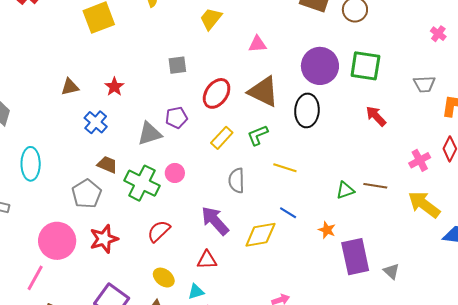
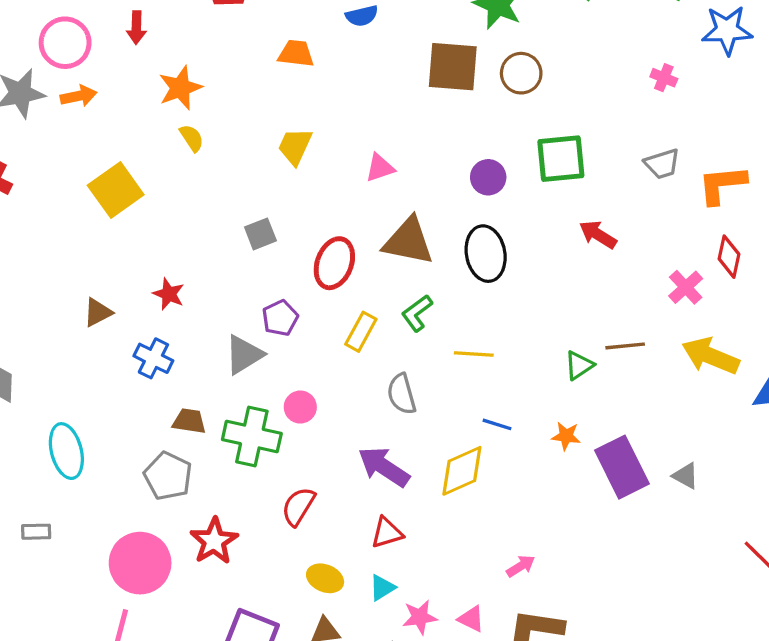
purple circle: (320, 66) -> (488, 177), size x0.6

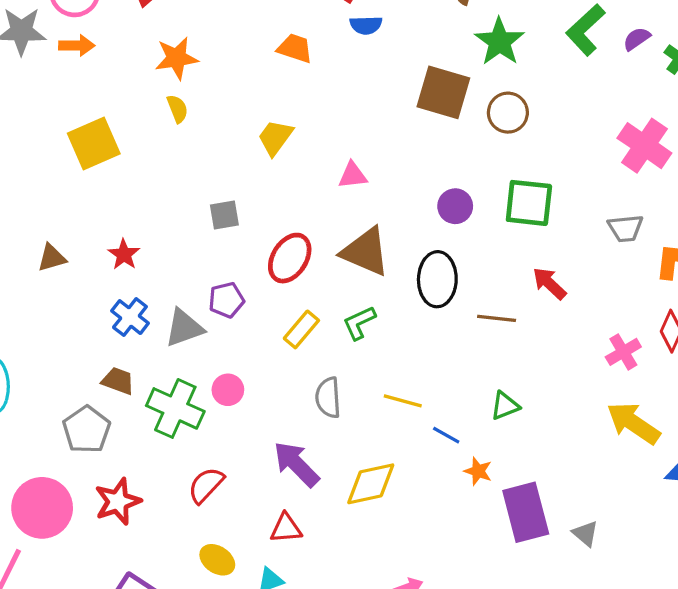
pink cross: (664, 78) -> (644, 146), size x2.0
brown line: (625, 346) -> (497, 318), moved
yellow line: (474, 354) -> (403, 401), moved
blue cross: (153, 358) -> (130, 317), moved
blue line: (497, 424) -> (446, 435), moved

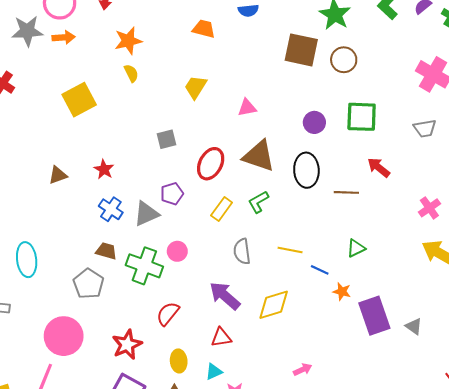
red star: (118, 502) -> (127, 345), moved
yellow ellipse: (217, 560) -> (179, 361), turned 55

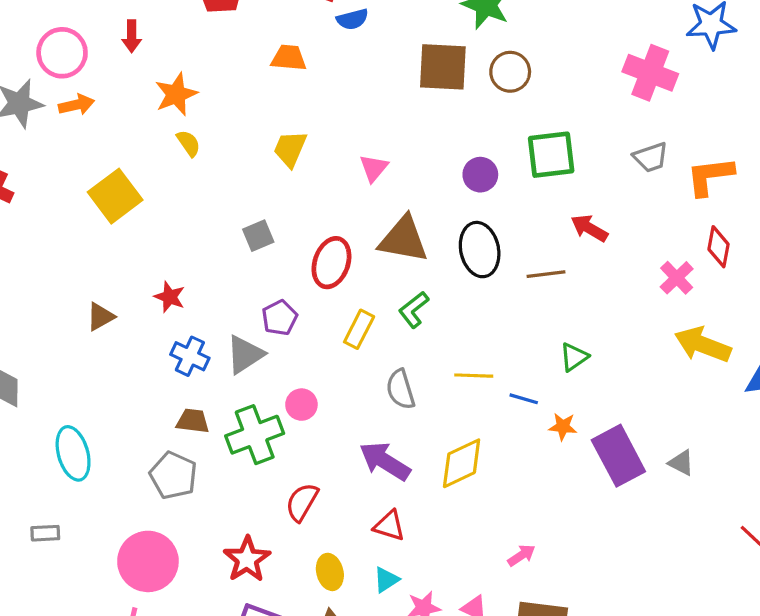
pink triangle: (247, 108) -> (374, 168), turned -30
green cross: (144, 266) -> (255, 435), turned -32
red triangle: (221, 337) -> (389, 526), turned 35

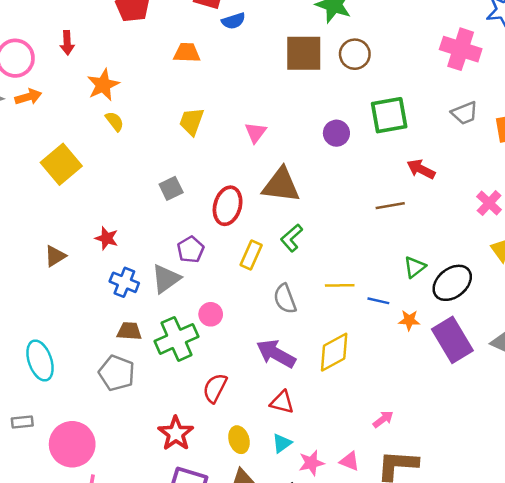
black ellipse: (480, 250) -> (452, 283), moved, turned 66
pink circle: (148, 561) -> (72, 444), moved

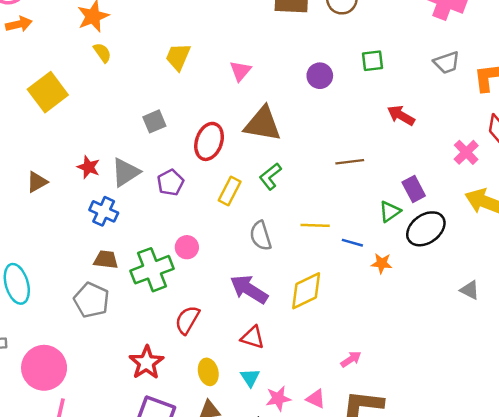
green square: (389, 115) -> (372, 61), size x0.6
brown line: (390, 206) -> (350, 162), moved
gray triangle: (166, 279) -> (126, 172), moved
purple rectangle: (452, 340) -> (414, 189), moved, size x0.6
cyan triangle: (282, 443) -> (250, 378), turned -30

